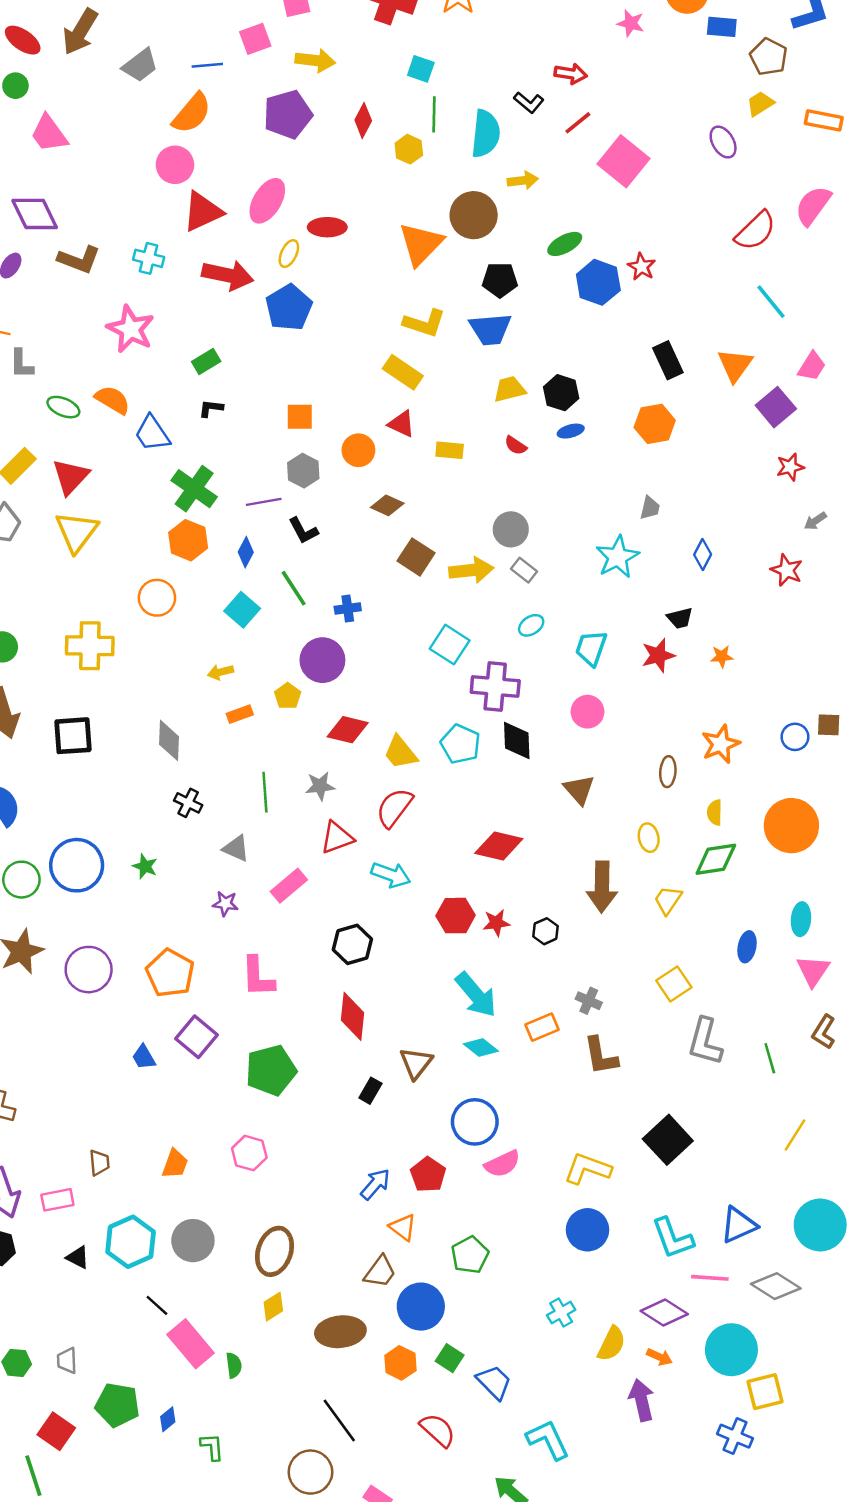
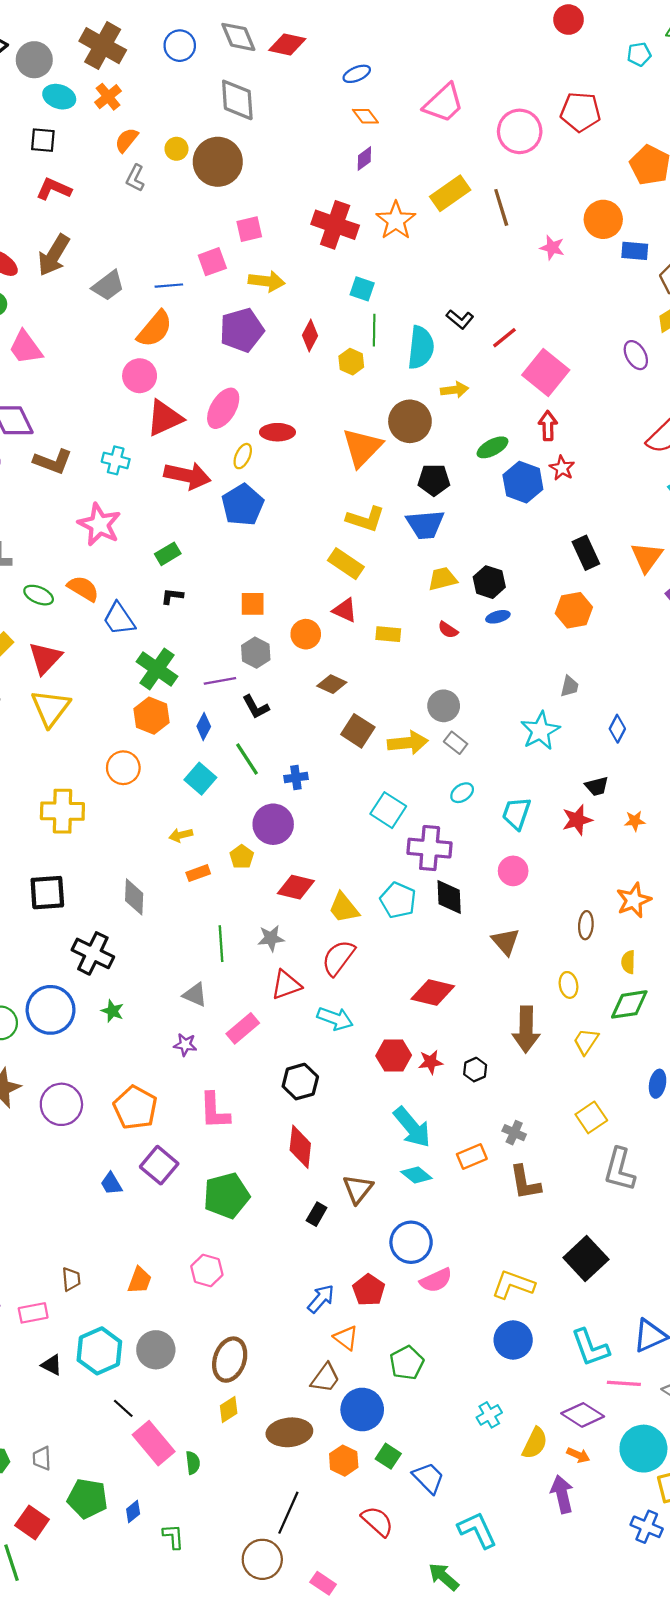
red arrow: (571, 74) -> (548, 426), moved, turned -100
black cross: (188, 803) -> (93, 953), moved, size x1.6
black line: (339, 1420) -> (288, 1513), turned 60

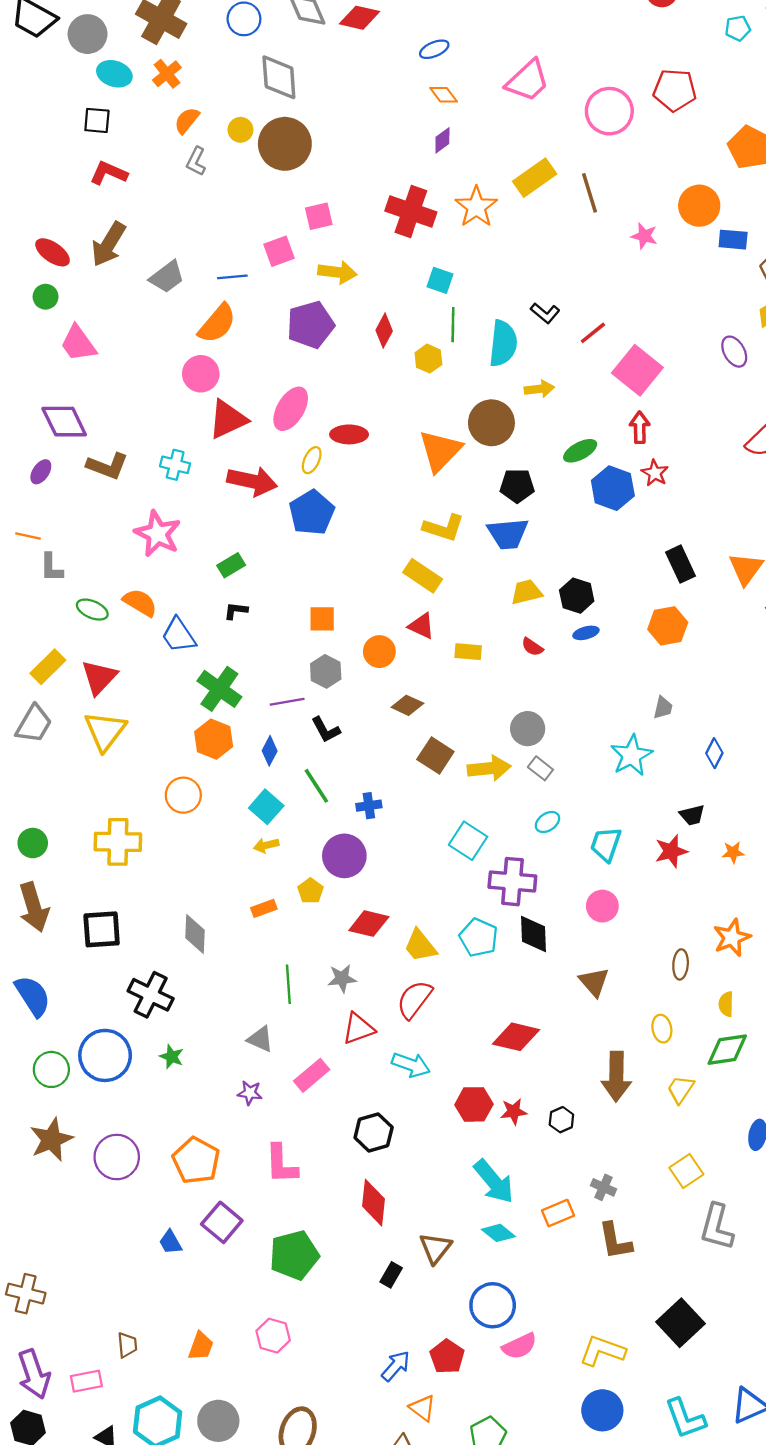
gray diamond: (237, 100) -> (279, 77), moved
yellow arrow: (181, 835) -> (266, 845), moved

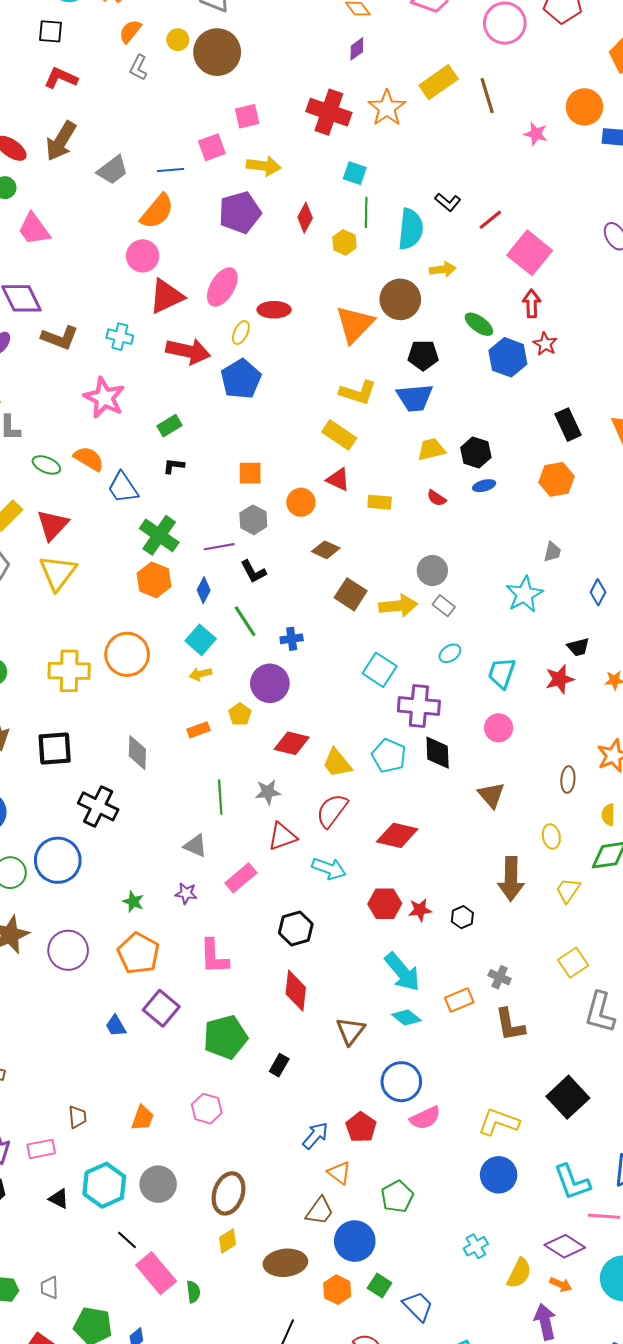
green ellipse: (580, 451) -> (479, 324), turned 64
orange circle: (183, 795) -> (127, 654), moved, size x1.4
red diamond: (516, 1037) -> (397, 835), moved
green star: (172, 1057) -> (133, 902), moved
black rectangle: (391, 1275) -> (279, 1065), moved

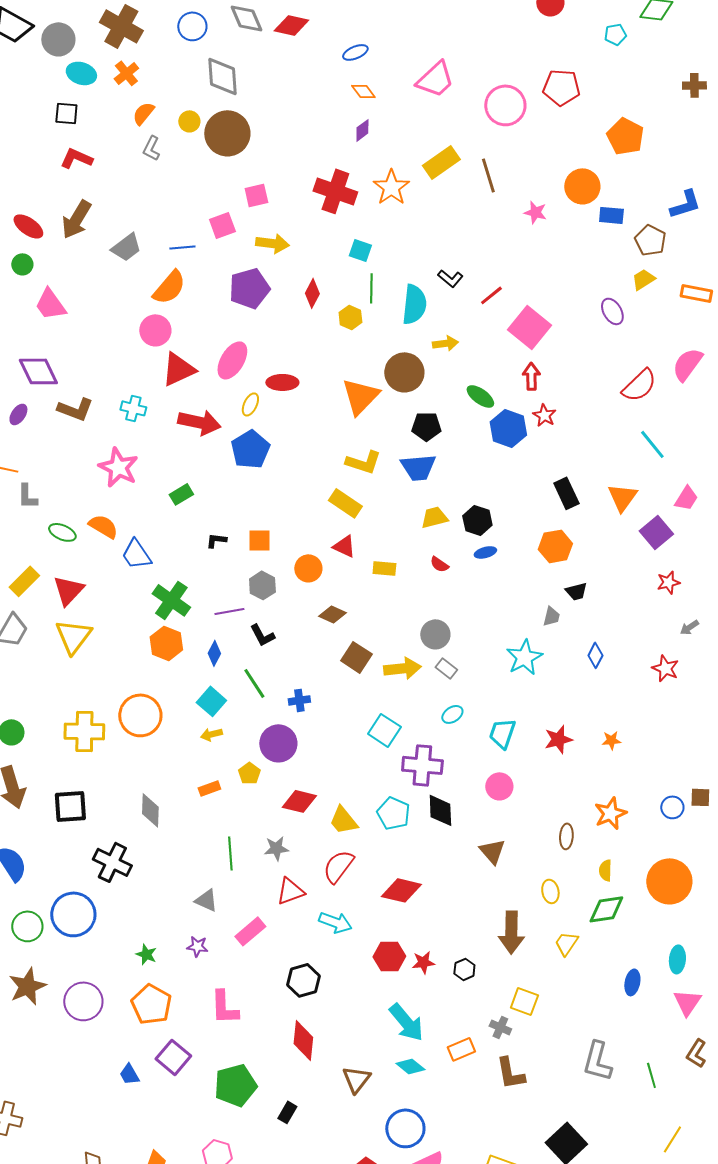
black L-shape: (174, 466) -> (216, 540), moved
black trapezoid: (578, 647) -> (576, 591), moved
yellow square: (573, 963) -> (524, 1001), moved, turned -36

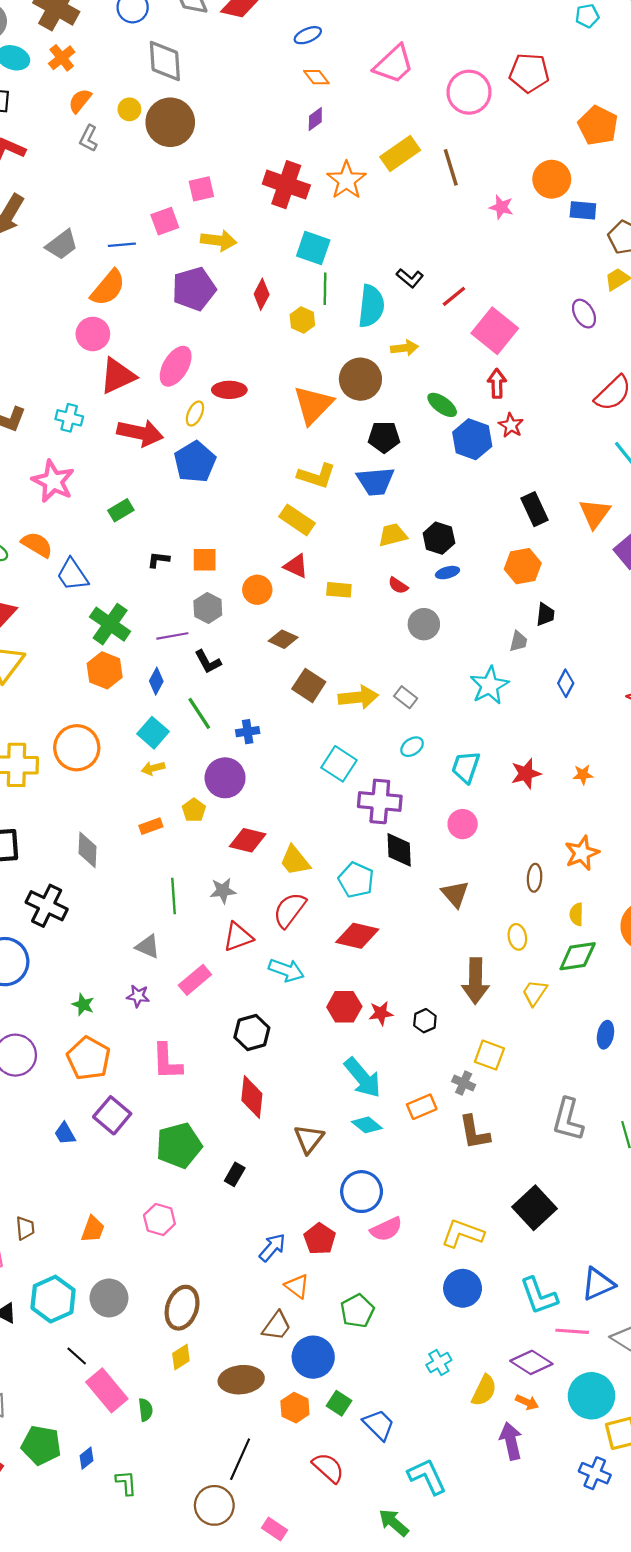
cyan square: (360, 250) -> (313, 248), size x1.4
black trapezoid: (576, 591) -> (545, 614), turned -70
gray circle: (435, 634) -> (424, 624), moved
cyan pentagon: (393, 813) -> (356, 880), moved

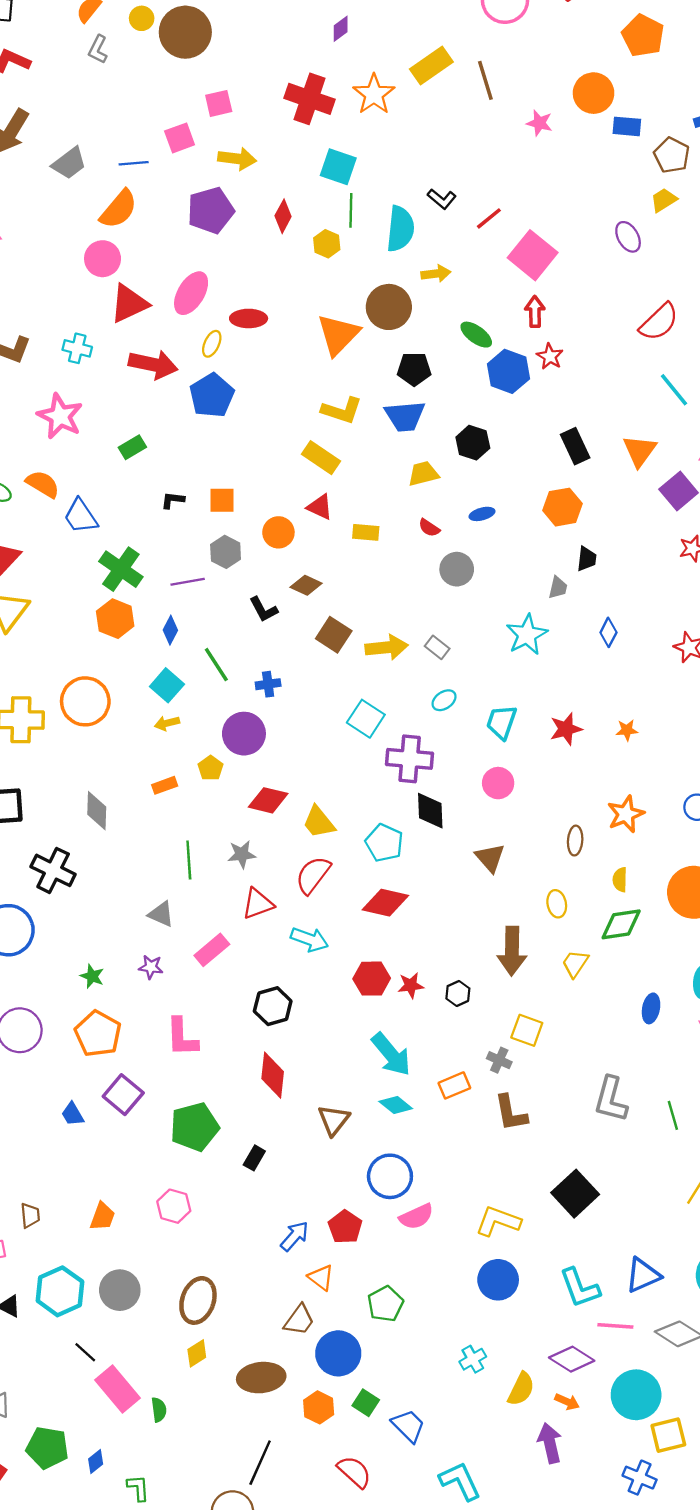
black hexagon: (439, 538) -> (473, 443), moved
black L-shape: (208, 662) -> (264, 609), moved

